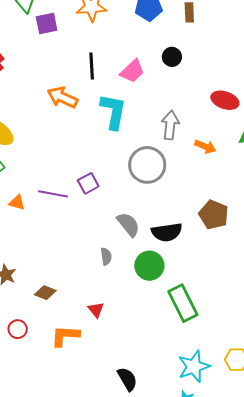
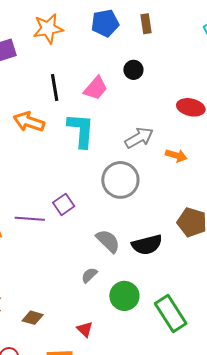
gray arrow: (170, 125) -> (139, 138), turned 60
gray semicircle: (106, 256) -> (89, 275), turned -120
green circle: (149, 266) -> (124, 296), moved

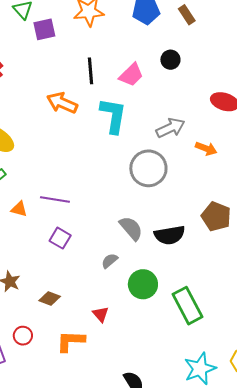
brown rectangle: (146, 24) -> (187, 15), turned -30
purple square: (64, 204) -> (60, 238), moved, turned -30

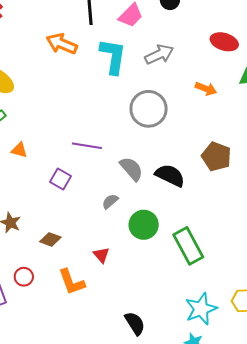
gray arrow: (170, 128) -> (159, 54), moved
purple line: (55, 200) -> (87, 146), moved
black semicircle: (170, 235) -> (170, 175), turned -144
orange L-shape: (71, 341) -> (72, 282), turned -112

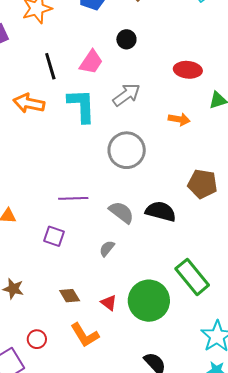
green circle: (144, 225) -> (149, 301), moved, size x1.4
brown diamond: (50, 239) -> (70, 296), moved, turned 50

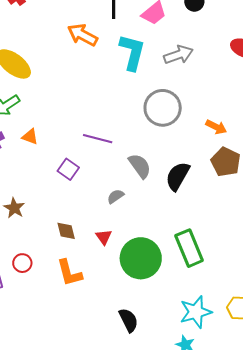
orange arrow: (179, 119) -> (216, 127), moved
black semicircle: (161, 211) -> (178, 176), turned -92
red triangle: (109, 303) -> (104, 237), moved

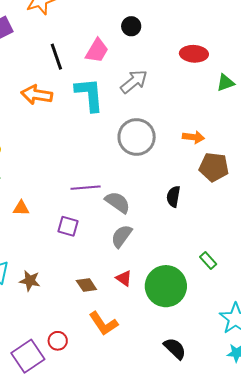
gray semicircle: (140, 166) -> (118, 202), moved
black semicircle: (178, 176) -> (173, 196), size x0.7
gray semicircle: (115, 196) -> (122, 236), size x1.4
green rectangle: (189, 248) -> (208, 260), size x0.5
red circle: (22, 263) -> (58, 341), moved

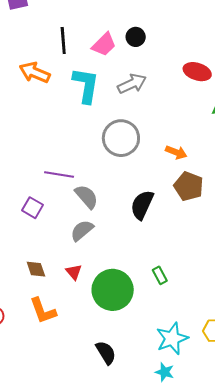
black circle: (131, 26) -> (136, 37), moved
black semicircle: (173, 196) -> (142, 205), size x1.4

